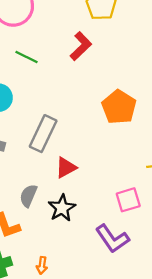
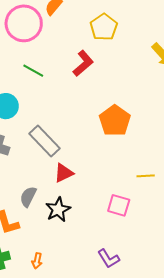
gray rectangle: (43, 134) -> (45, 141), turned -72
pink square: (128, 200) -> (119, 205), turned 30
purple L-shape: (112, 239) -> (109, 259), moved, size x0.7

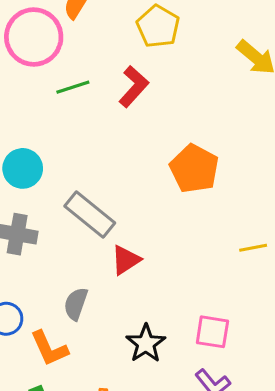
green line: (33, 71) -> (73, 87), moved, turned -40
pink square: (119, 205) -> (212, 332), moved
black star: (58, 210) -> (146, 344), moved

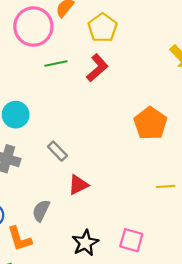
yellow pentagon: (158, 26) -> (103, 28), moved
orange pentagon: (194, 169) -> (150, 123), moved
gray rectangle: (90, 214) -> (57, 151), size x0.6

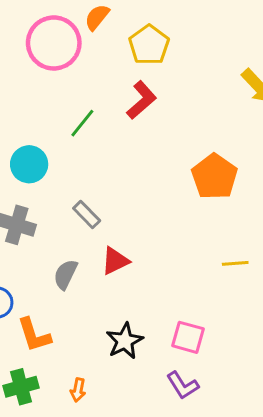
green line: (56, 63) -> (82, 123), moved, turned -40
gray semicircle: (41, 211) -> (66, 274), moved

